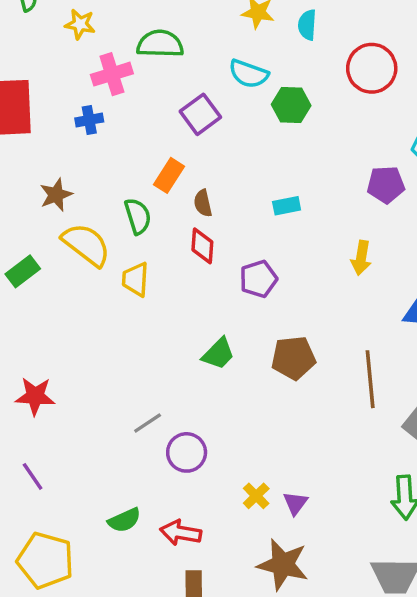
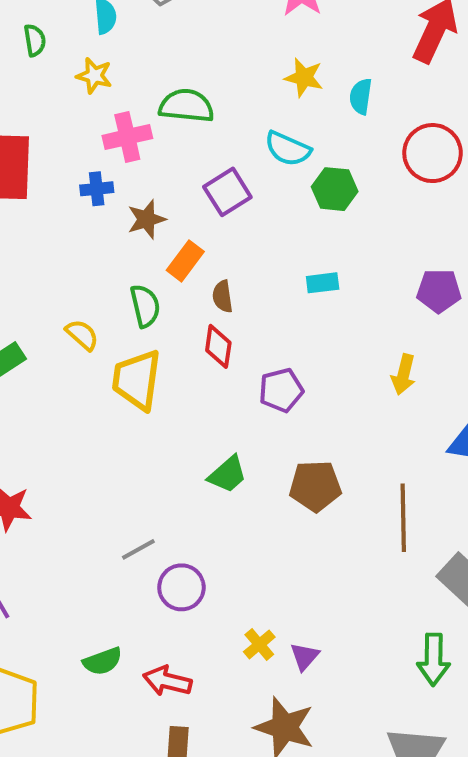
brown star: (56, 195) -> (146, 219), moved
cyan rectangle: (287, 206) -> (323, 283), moved
yellow semicircle: (86, 245) -> (82, 335), size x0.6
yellow trapezoid: (135, 279) -> (137, 380), size x1.5

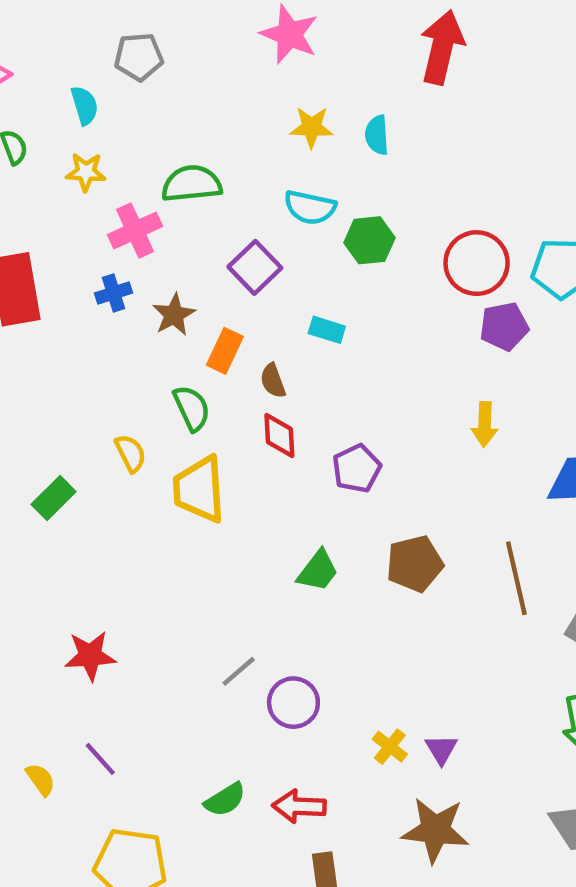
red circle: (433, 153) -> (477, 263), moved
cyan rectangle: (323, 283) -> (327, 330), moved, turned 36
yellow semicircle: (82, 335) -> (130, 453), turned 33

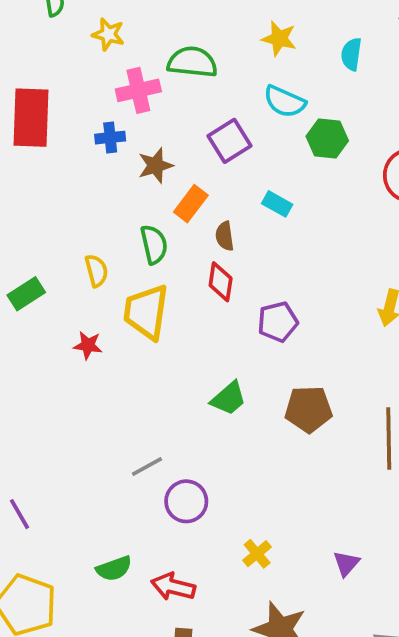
yellow star: (312, 127) -> (279, 39), moved
red star: (90, 656) -> (88, 345), moved, size x0.7
purple triangle: (441, 749) -> (346, 563), moved

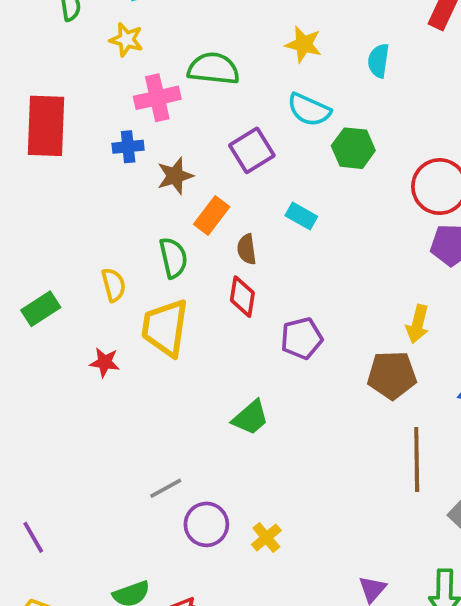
brown pentagon: (309, 409) -> (392, 375), moved
yellow cross: (257, 554) -> (266, 537), moved

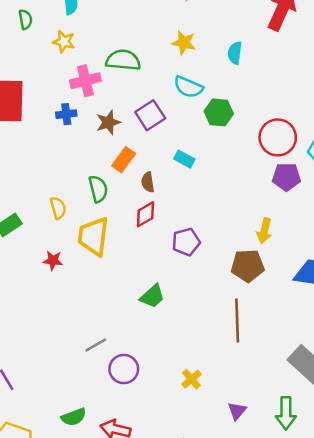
brown star: (175, 176) -> (108, 122), moved
red diamond: (242, 297) -> (145, 214), turned 52
brown line: (417, 460) -> (237, 321), moved
yellow cross: (266, 537) -> (191, 379), moved

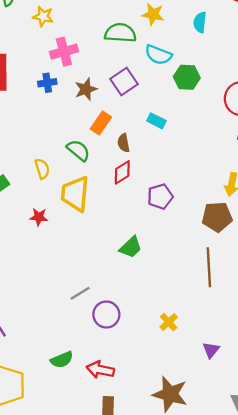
green semicircle: (123, 60) -> (120, 33), moved
green semicircle: (98, 189) -> (78, 150), turned -35

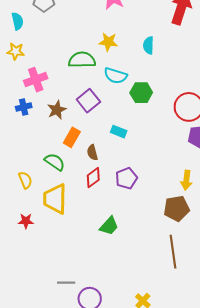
purple pentagon: (160, 197) -> (126, 178), moved
green trapezoid: (131, 247) -> (109, 226), moved
gray line: (80, 293) -> (66, 283), turned 36

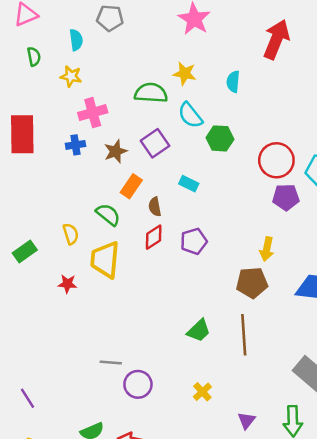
cyan semicircle: (116, 76) -> (190, 115), turned 30
green trapezoid: (109, 226) -> (199, 331), moved

